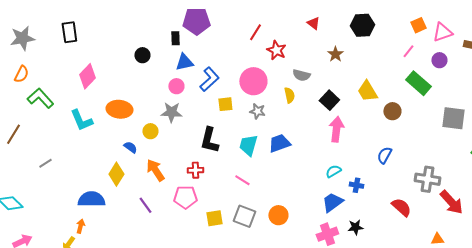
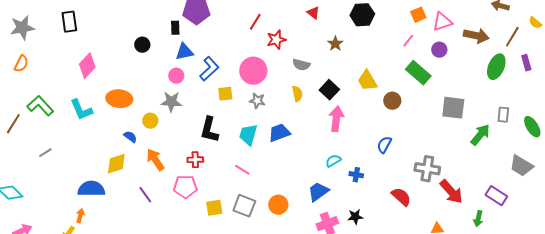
red star: (276, 50) -> (276, 40), turned 30
yellow semicircle: (289, 95) -> (297, 94), moved
green L-shape: (40, 98) -> (40, 106), moved
yellow diamond: (116, 174) -> (116, 164), turned 40
blue trapezoid: (332, 202) -> (318, 192), moved

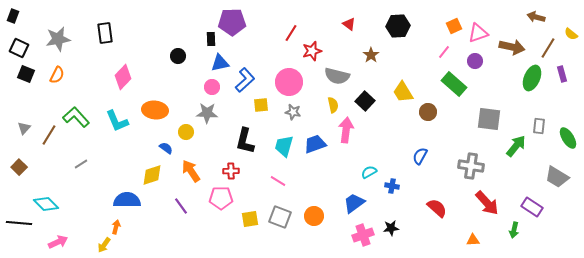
gray semicircle: (301, 65) -> (337, 76), size x1.4
pink arrow: (336, 119) -> (346, 130), moved
gray cross: (427, 169) -> (471, 166), moved

